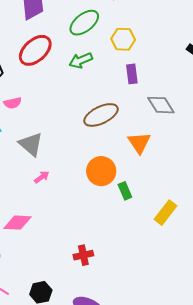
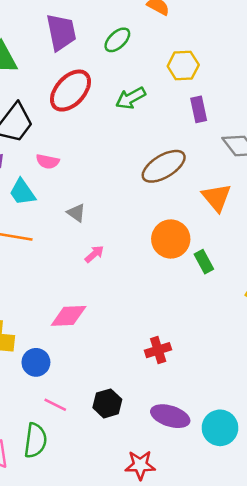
green ellipse: (84, 23) -> (117, 40), moved, size x0.7
pink semicircle: (13, 103) -> (48, 161), turned 30
gray triangle: (31, 144) -> (76, 213), size x0.6

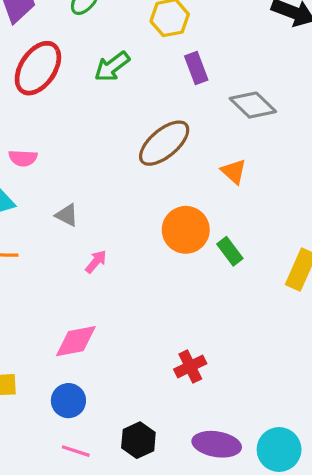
orange triangle: (217, 197) -> (234, 171), size x0.7
blue circle: (36, 362) -> (68, 401), moved

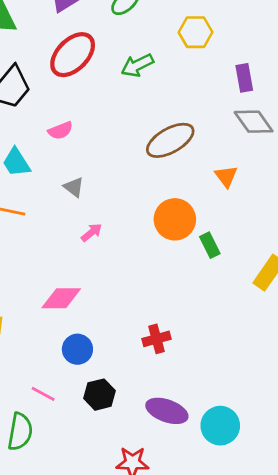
purple rectangle: (196, 68) -> (244, 78), moved
pink semicircle: (23, 158) -> (60, 131), moved, turned -35
blue circle: (68, 401) -> (77, 349), moved

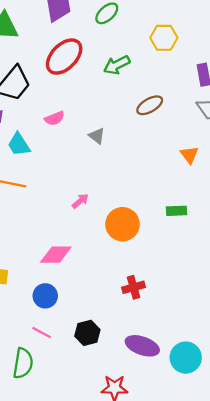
brown ellipse: (170, 140) -> (150, 105), moved, size x0.7
gray triangle: (74, 187) -> (97, 136), moved
orange circle: (175, 219) -> (122, 224), moved
green rectangle: (210, 245) -> (176, 211), turned -66
blue circle: (77, 349) -> (45, 296), moved

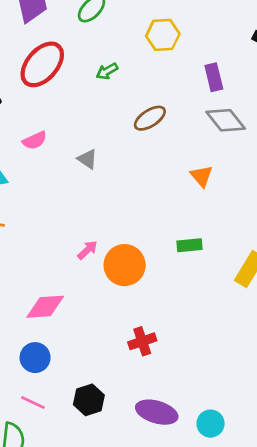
green arrow: (117, 65) -> (107, 71), size x0.7
pink arrow: (80, 201) -> (87, 250), moved
cyan circle: (186, 358) -> (211, 424), size x0.7

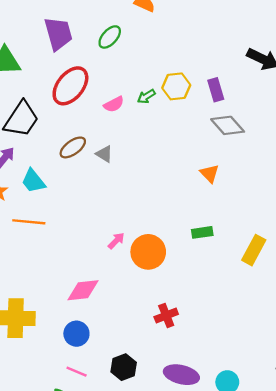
yellow hexagon: (163, 35) -> (176, 86), moved
green arrow: (107, 71) -> (146, 96), moved
brown ellipse: (150, 118) -> (73, 147), moved
pink semicircle: (35, 140) -> (114, 104), moved
gray triangle: (87, 159) -> (104, 154), moved

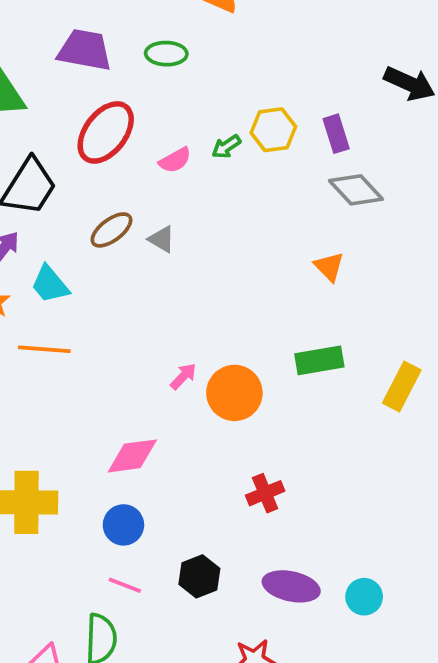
purple trapezoid: (58, 34) -> (85, 50), turned -63
green ellipse: (110, 37) -> (166, 54), turned 50
green rectangle: (202, 232) -> (319, 360), size x1.4

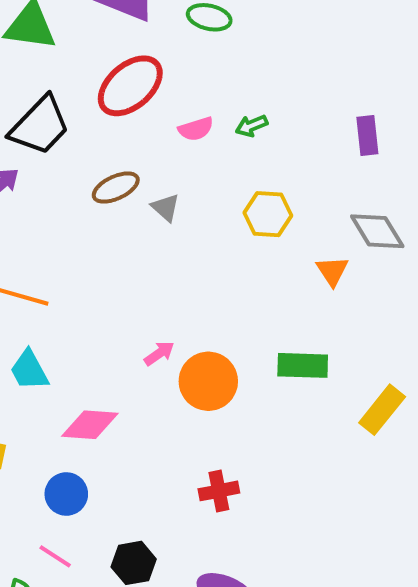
yellow hexagon: (273, 130) -> (268, 214), moved
gray diamond: (356, 190) -> (377, 231), moved
cyan trapezoid: (50, 284) -> (29, 370), moved

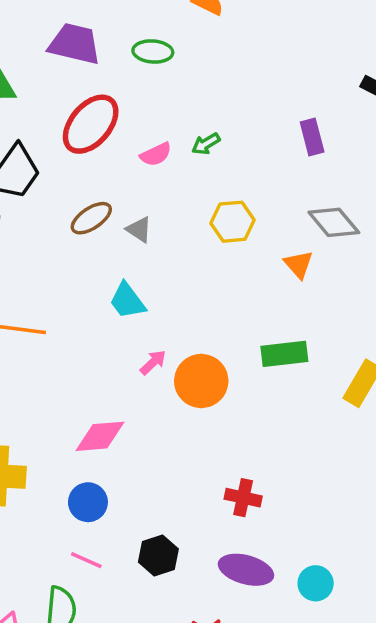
cyan trapezoid: (29, 370) -> (127, 301), moved
red cross: (219, 491) -> (243, 498), moved, turned 32

